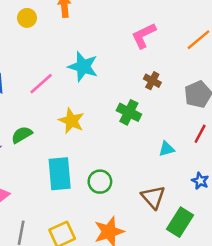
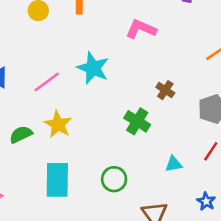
pink L-shape: (144, 36) -> (141, 29), moved, turned 44
yellow star: (71, 121) -> (58, 124), moved
green circle: (100, 182) -> (114, 179), moved

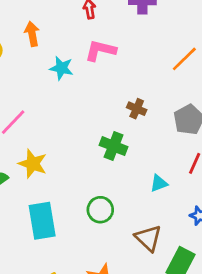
cyan star: (93, 68) -> (61, 68), moved, size x0.7

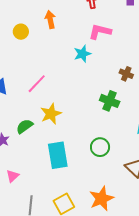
cyan star: (61, 68) -> (82, 54), moved, turned -30
yellow star: (33, 164) -> (51, 114), turned 30

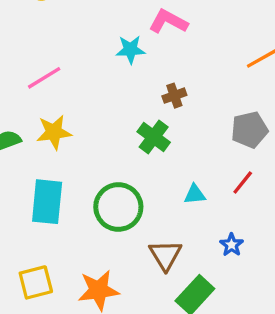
brown cross: (126, 74) -> (174, 96), moved, turned 32
green circle: (100, 147) -> (118, 207), size x1.5

